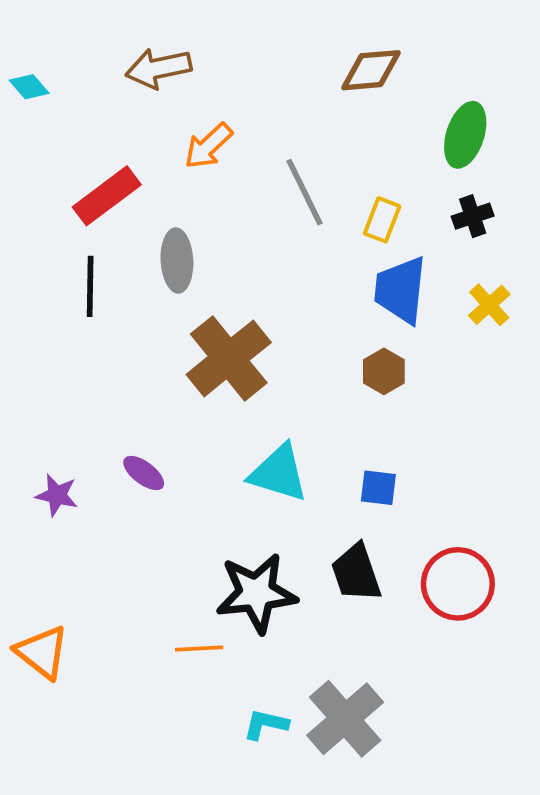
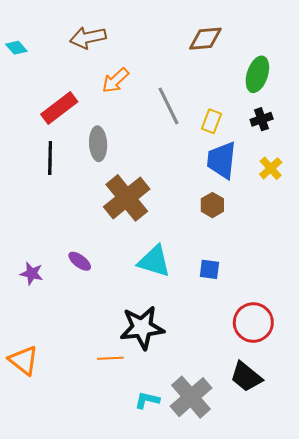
black trapezoid: (356, 573) -> (246, 377), moved, turned -32

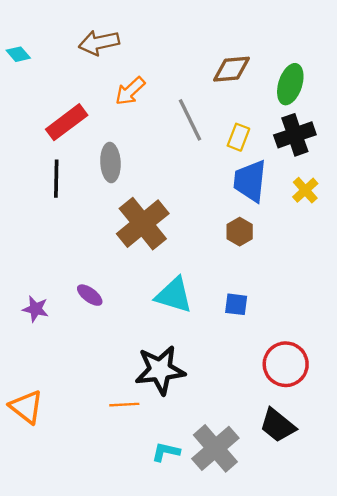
brown diamond: (205, 39) -> (231, 69), moved
black cross: (262, 119) -> (295, 135), size x1.6

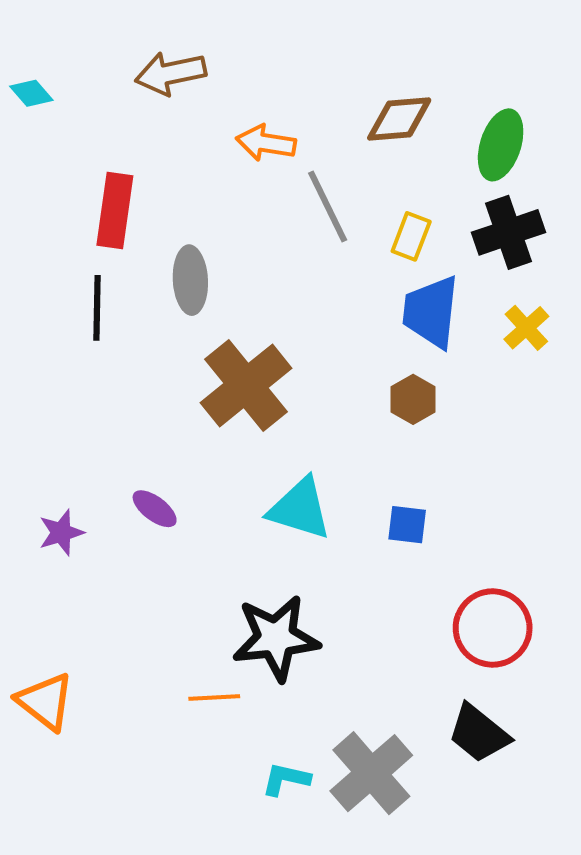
orange arrow: (130, 91) -> (266, 143), moved, turned 52
red rectangle: (67, 122) -> (115, 210), turned -45
purple star: (36, 309) -> (61, 533), turned -30

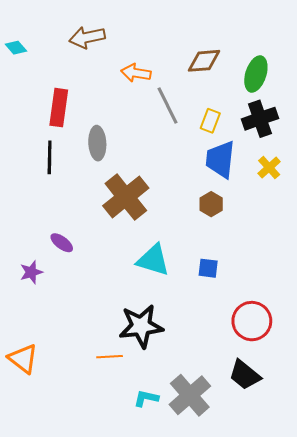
purple ellipse: (155, 509) -> (62, 243), moved

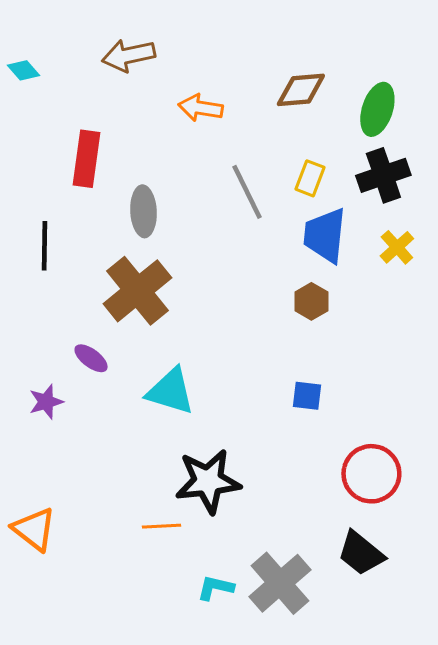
gray line: (167, 106) -> (247, 192), moved
black line: (50, 157) -> (45, 246), moved
brown cross: (126, 197) -> (137, 291), moved
cyan triangle: (153, 260) -> (170, 391), moved

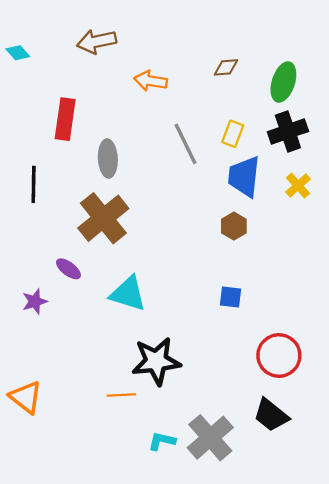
brown diamond: (301, 90) -> (226, 67), size x0.7

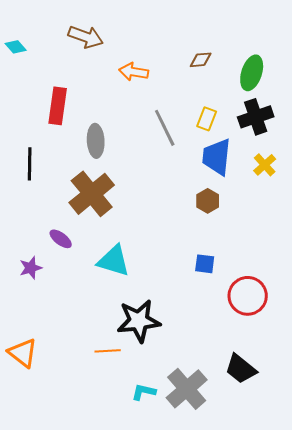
brown arrow: (97, 41) -> (86, 37), turned -148
red circle: (279, 356) -> (248, 296), moved

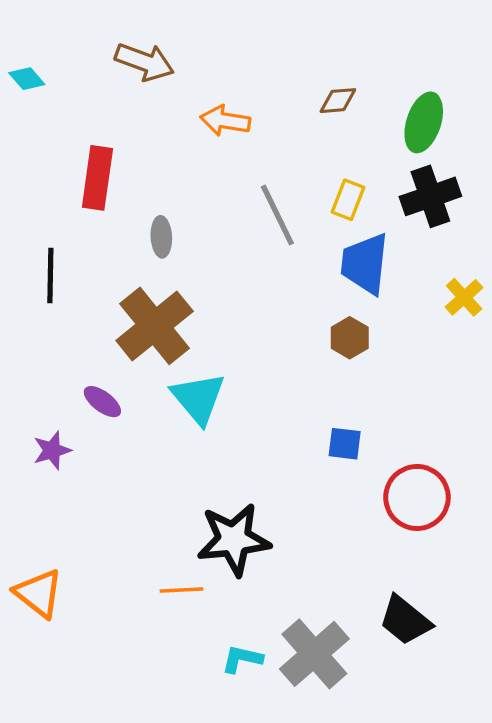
gray ellipse: (96, 141) -> (161, 237), size x0.7
yellow cross: (265, 165) -> (464, 297), moved
cyan triangle: (114, 261) -> (198, 398), moved, turned 33

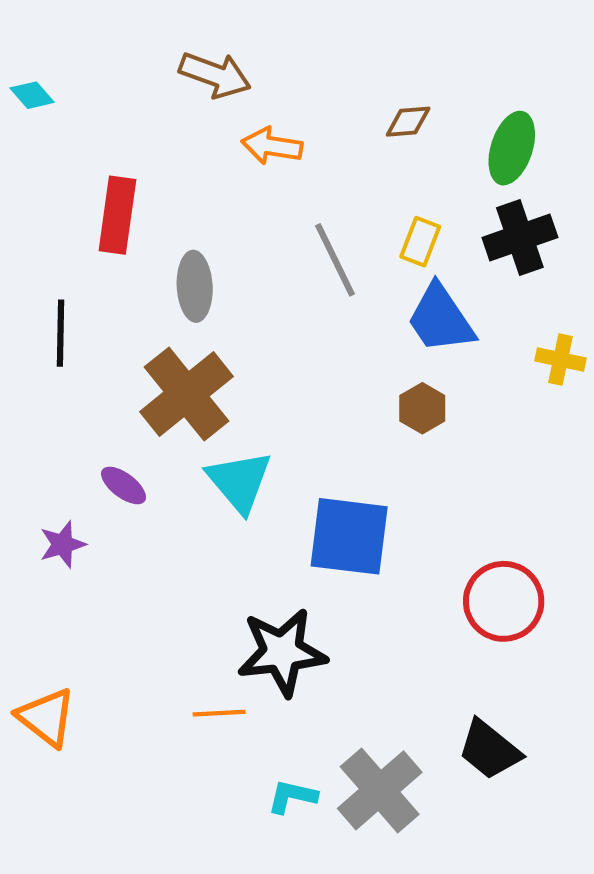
brown arrow: (144, 62) -> (215, 75), moved
gray ellipse: (161, 237) -> (195, 286), size x1.4
blue trapezoid: (365, 264) -> (441, 319), turned -40
yellow cross: (464, 297) -> (561, 359), turned -36
blue square: (345, 444) -> (349, 536), moved, size x2.0

